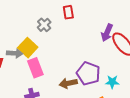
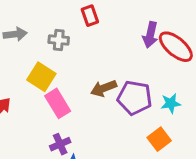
gray cross: (44, 25) -> (59, 40), turned -32
gray arrow: (15, 53) -> (15, 34), moved
brown arrow: (68, 83) -> (104, 88), moved

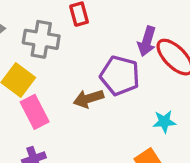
gray cross: (59, 40) -> (41, 39), size x1.5
purple pentagon: (135, 98) -> (120, 76), moved

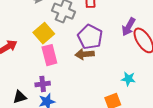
purple pentagon: (120, 76) -> (90, 37), moved

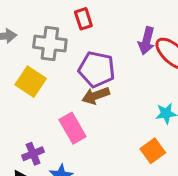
pink rectangle: (49, 55) -> (73, 128), moved
purple cross: (43, 84) -> (33, 154), moved

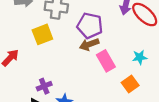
yellow square: (31, 82) -> (42, 34), turned 35
pink rectangle: (73, 128) -> (106, 61), moved

